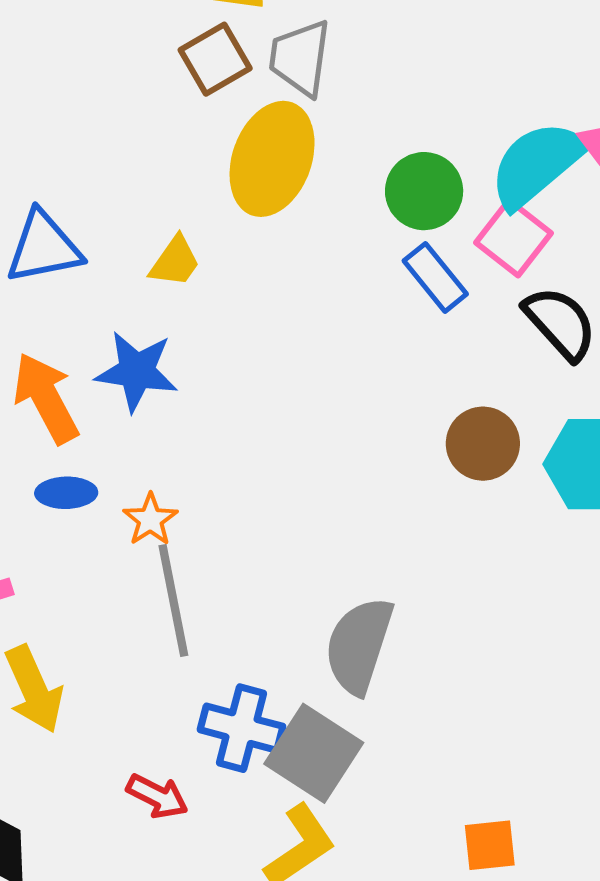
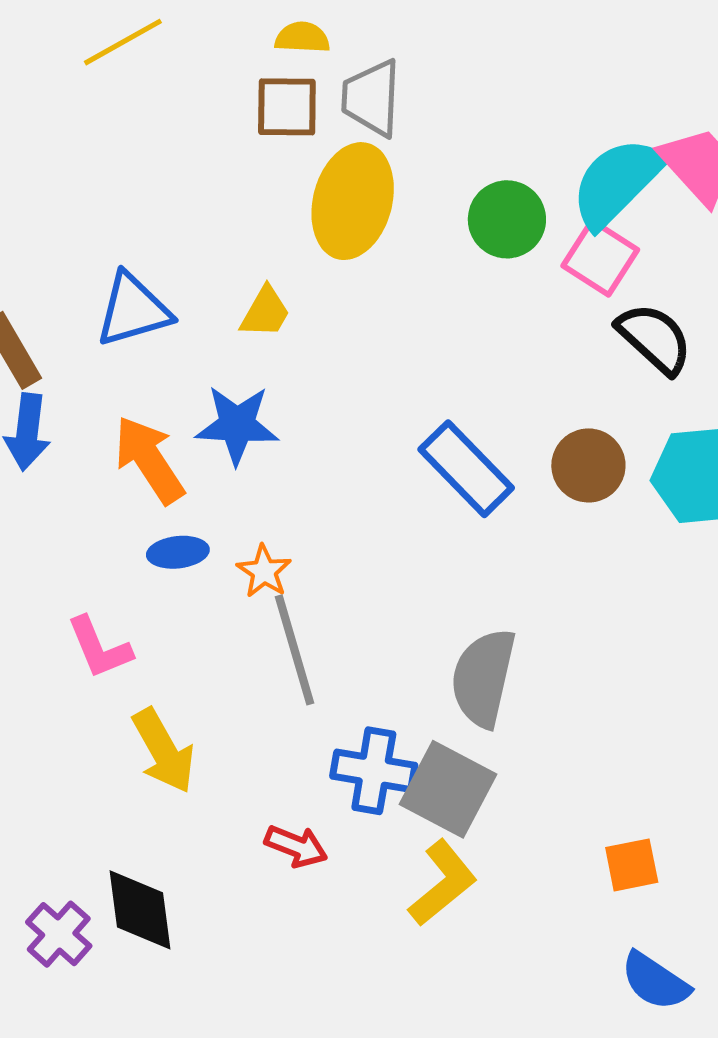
brown square: (215, 59) -> (287, 107), turned 36
blue rectangle: (435, 277) -> (466, 469), moved, size x1.4

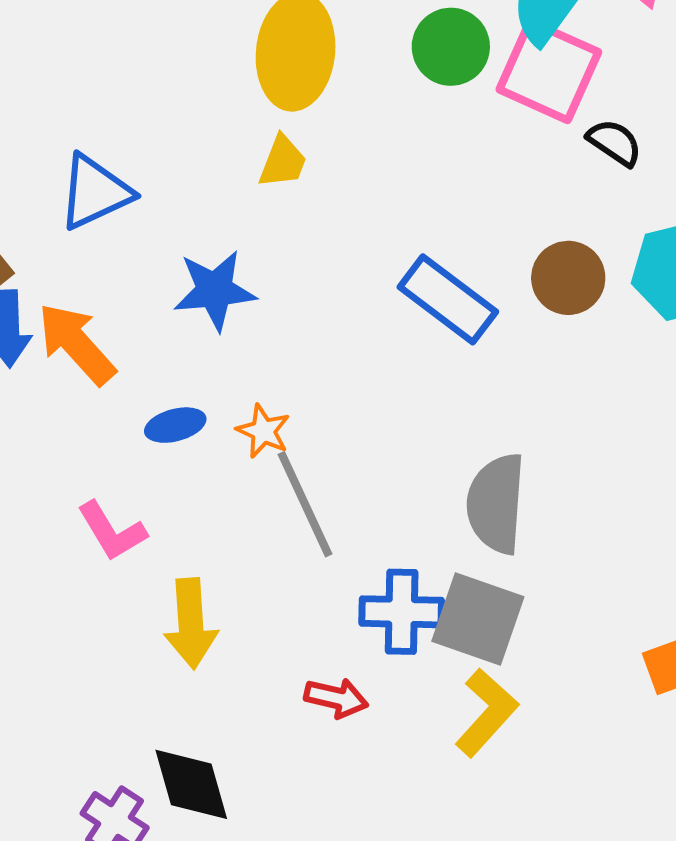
pink square: (600, 258) -> (549, 71), size x1.4
yellow trapezoid: (265, 312) -> (283, 162), moved
black semicircle: (654, 338) -> (615, 142), size x0.7
orange arrow: (149, 460) -> (76, 344), moved
yellow arrow: (164, 751) -> (191, 624), turned 34

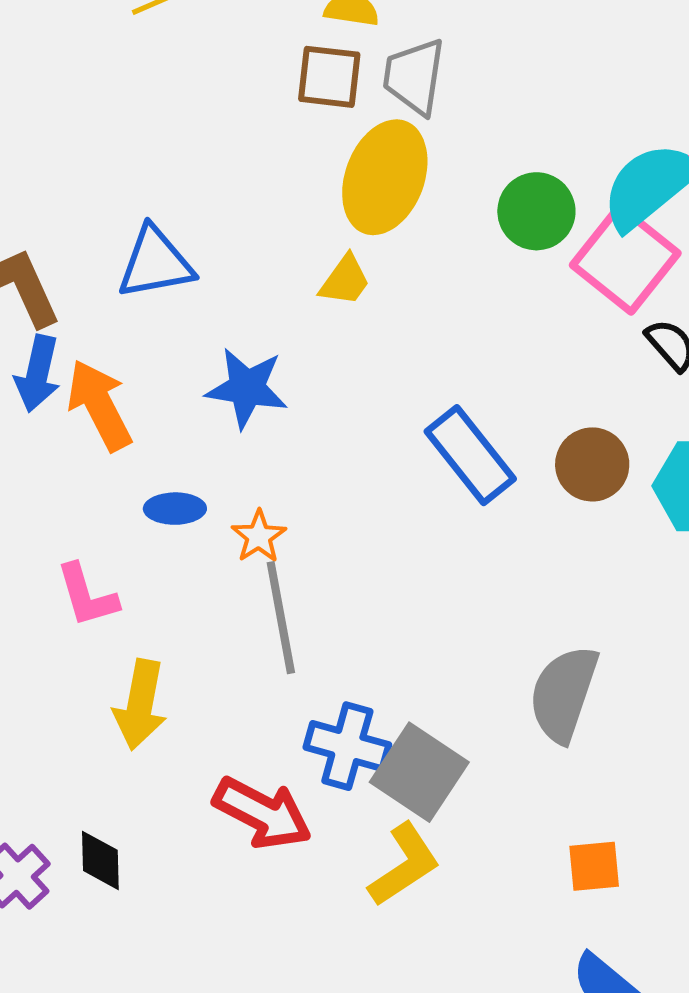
gray semicircle: (496, 504) -> (564, 694), moved
red arrow: (336, 698) -> (262, 813), size x1.6
black diamond: (191, 784) -> (100, 860), size x0.7

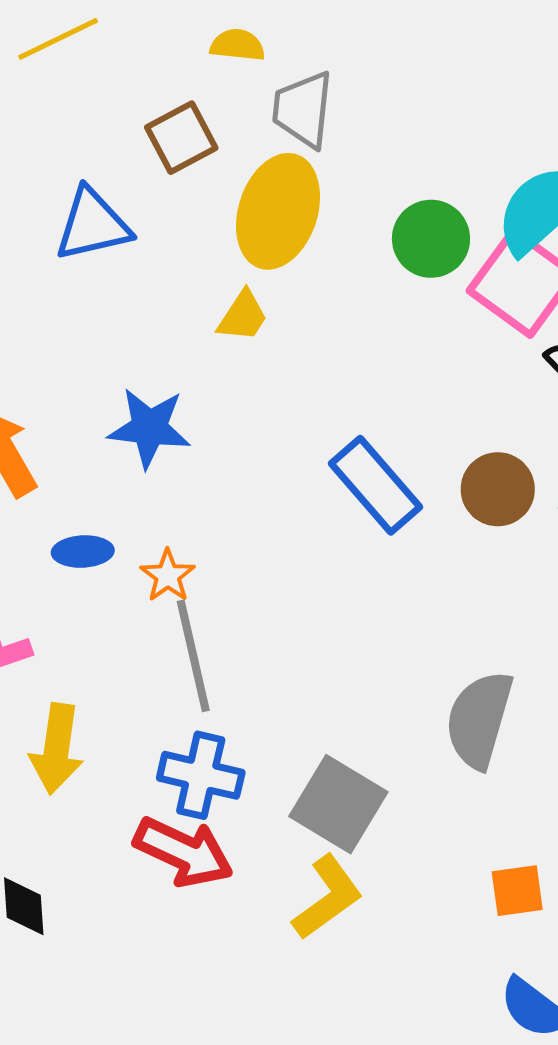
brown square: (329, 77) -> (181, 138), moved, turned -32
blue triangle: (155, 263) -> (93, 225), moved
blue cross: (347, 746) -> (201, 775), moved

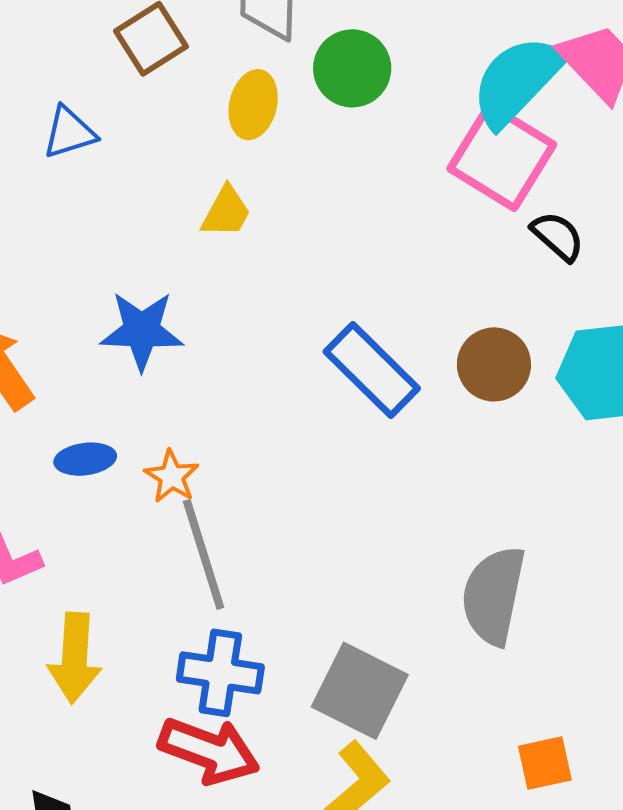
yellow ellipse: (278, 211) -> (253, 105), size x0.6
blue triangle: (93, 225) -> (69, 133), size x0.7
green circle: (431, 239) -> (352, 68), moved

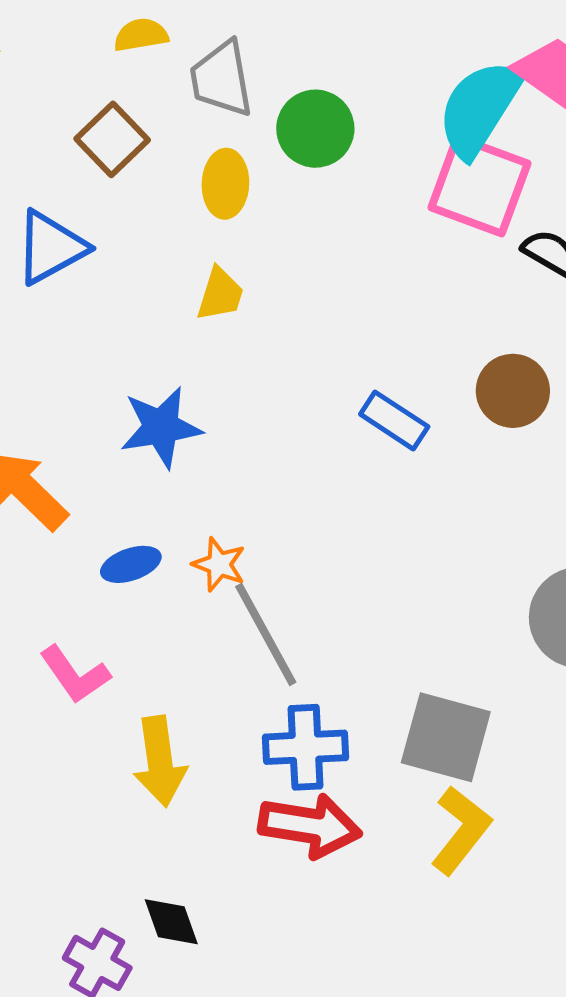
blue triangle: (69, 133) -> (51, 247), size x1.4
blue rectangle: (372, 370) -> (394, 420), size x0.7

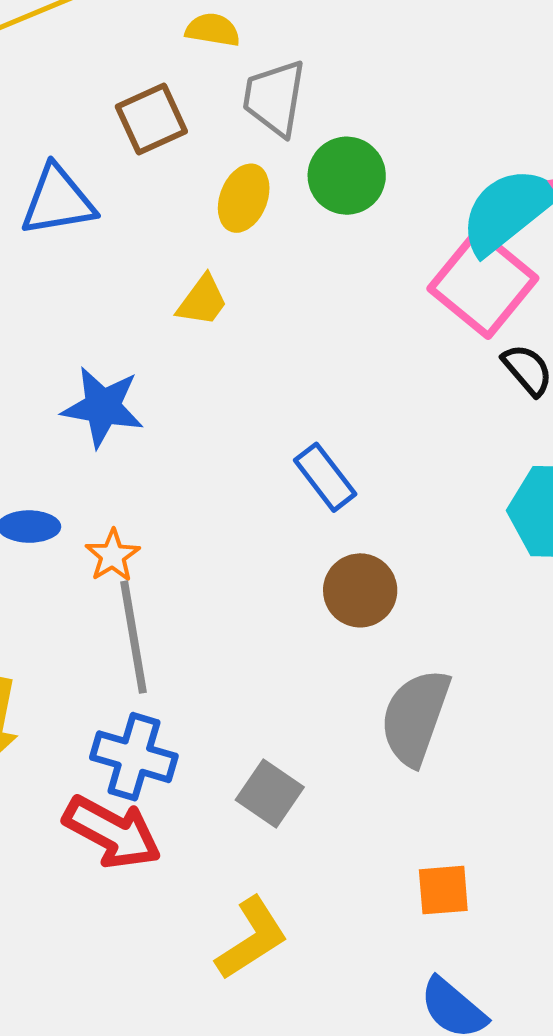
brown circle: (513, 391) -> (360, 590), moved
gray square: (446, 737) -> (270, 793), size x0.7
yellow L-shape: (461, 830) -> (252, 938), moved

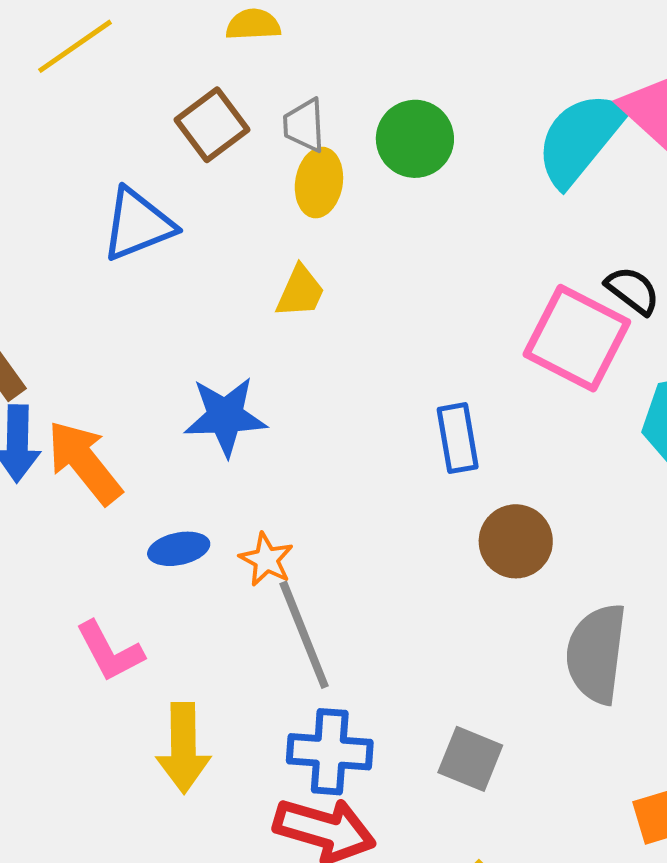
gray trapezoid: (274, 98) -> (304, 125), moved, size x0.7
pink square: (483, 283) -> (577, 338), moved
blue rectangle: (325, 477) -> (458, 438), turned 40

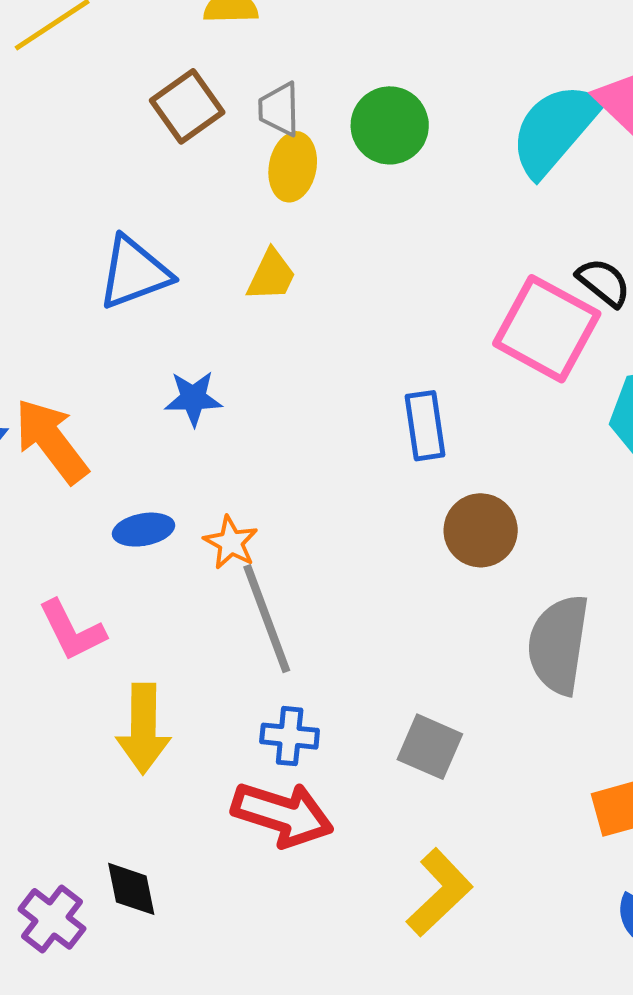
blue triangle: (138, 224) -> (134, 273), moved
blue star: (225, 416) -> (193, 398), size x0.7
blue cross: (330, 752) -> (290, 736), size x0.7

